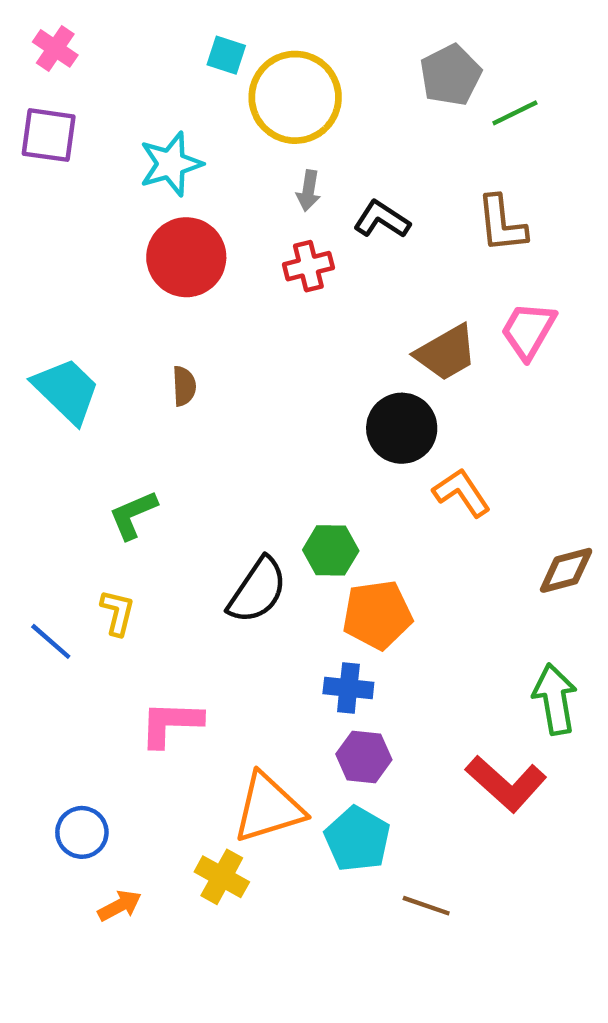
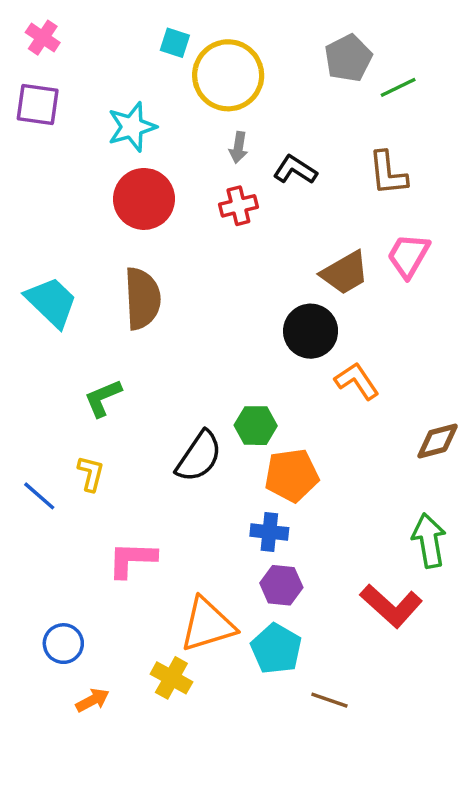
brown semicircle: (184, 386) -> (142, 299), size x2.0

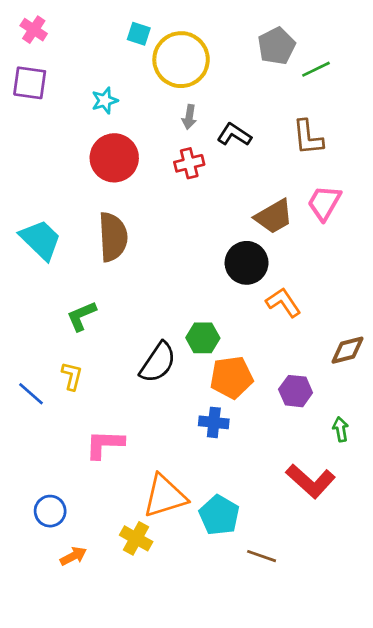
cyan star: (132, 127) -> (105, 101), size x0.7
green arrow: (429, 541) -> (341, 429), size x0.6
purple hexagon: (281, 585) -> (296, 391), moved

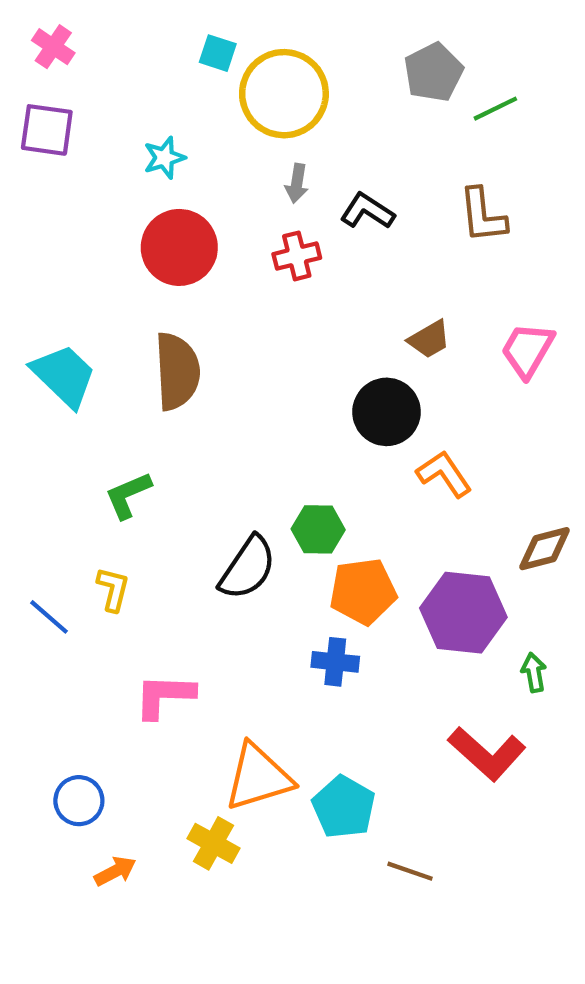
pink trapezoid: (324, 203) -> (527, 350), moved
brown trapezoid: (274, 216) -> (429, 339), size x0.7
purple hexagon: (296, 391) -> (463, 613), size x1.6

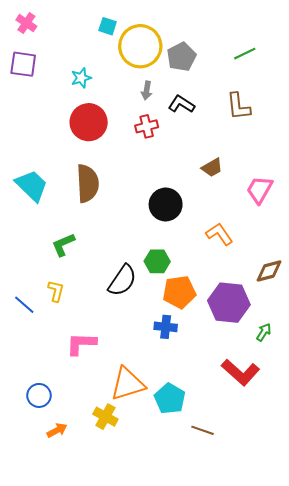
gray pentagon: (433, 72) -> (181, 57), moved
pink trapezoid: (527, 350) -> (260, 190), moved
black circle: (386, 412) -> (166, 204), moved
green arrow: (534, 672) -> (264, 332), turned 42

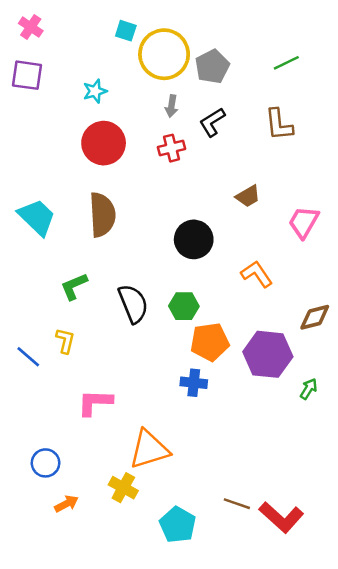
black L-shape: (181, 104) -> (212, 122), turned -65
black semicircle: (122, 280) -> (133, 304), moved, turned -56
red L-shape: (241, 372) -> (281, 517), moved
cyan pentagon: (170, 399) -> (178, 525), moved

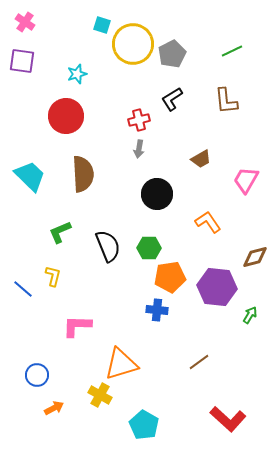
gray arrow: (171, 106) -> (139, 149), moved
red circle: (104, 143) -> (66, 116), moved
brown line: (237, 504) -> (199, 362), moved, turned -55

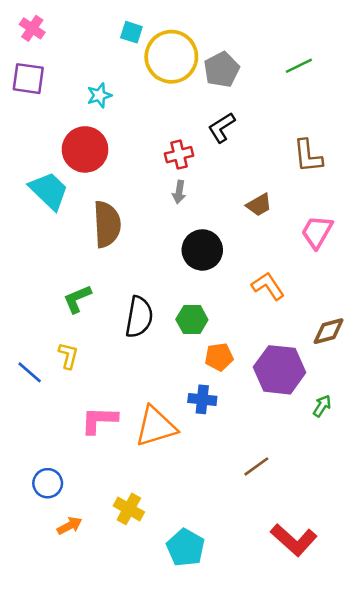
brown L-shape: (226, 101) -> (308, 156), moved
cyan trapezoid: (30, 176) -> (49, 191), moved
black semicircle: (108, 246) -> (139, 317), turned 32
orange pentagon: (170, 277) -> (219, 357), size x0.7
orange triangle: (121, 364) -> (156, 426), moved

